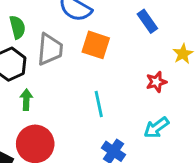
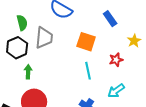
orange square: (96, 45) -> (86, 42), moved
cyan line: (99, 104) -> (88, 71), moved

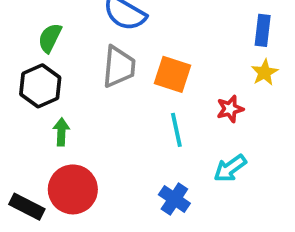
blue rectangle: (110, 19) -> (263, 30), moved, turned 42
green semicircle: (22, 23) -> (50, 38), turned -140
gray trapezoid: (44, 38) -> (119, 67), moved

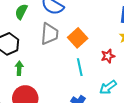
green semicircle: (50, 38) -> (21, 12), moved
orange square: (173, 74) -> (78, 38), turned 30

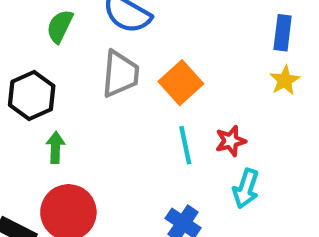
red star: (108, 56) -> (231, 141), moved
cyan arrow: (108, 87) -> (246, 188), turned -36

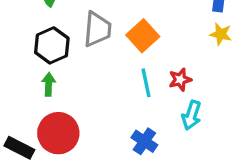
yellow star: (285, 80) -> (221, 34), turned -30
black hexagon: (32, 95) -> (52, 45), moved

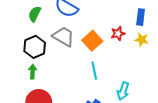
gray trapezoid: (97, 29) -> (63, 37), turned -65
red star: (180, 80) -> (118, 33), moved

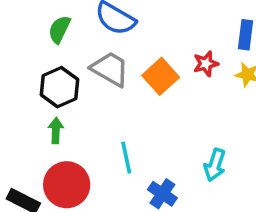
cyan line: (94, 71) -> (126, 158), moved

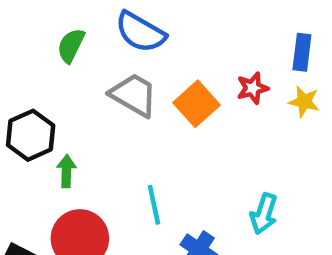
black hexagon: (59, 87) -> (31, 135), moved

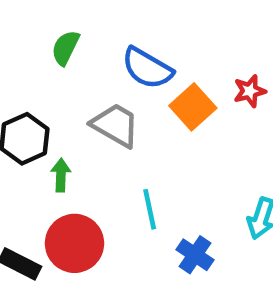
blue semicircle: (140, 32) -> (147, 68), moved
gray trapezoid: (134, 95) -> (115, 125), moved

